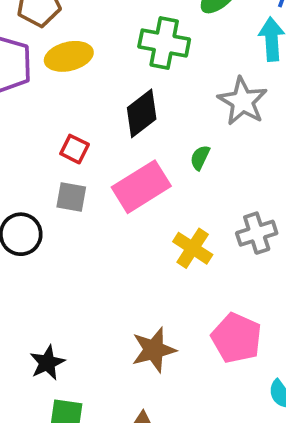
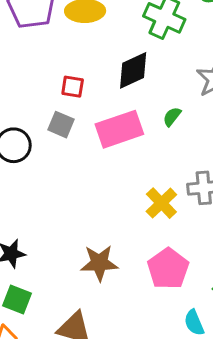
red square: (75, 149) -> (73, 87), turned -30
yellow cross: (193, 248) -> (161, 203), moved

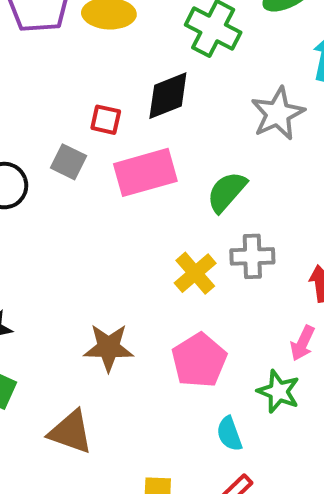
red square: (73, 87) -> (106, 120), moved
green semicircle: (172, 117) -> (227, 192), moved, size x1.6

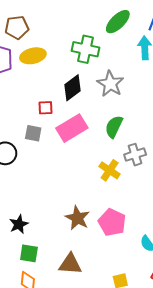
gray star: (278, 114) -> (110, 84), moved
brown star: (109, 348) -> (77, 218), turned -30
pink pentagon: (199, 360) -> (112, 222), moved

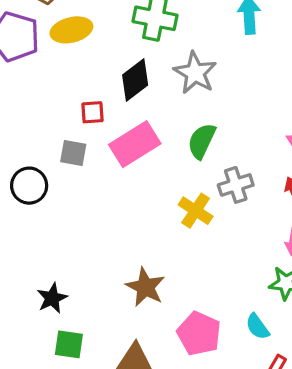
pink pentagon: (112, 222) -> (199, 334), moved

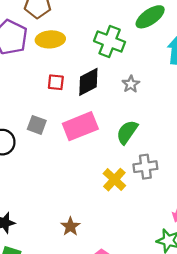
gray star: (195, 73) -> (131, 84), size x0.6
red square: (92, 112) -> (56, 82), moved
brown star: (145, 287) -> (70, 226), size x0.7

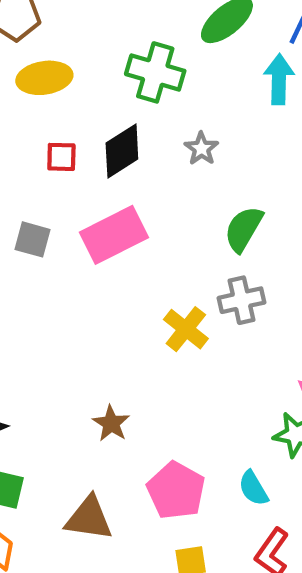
green semicircle: (127, 132) -> (244, 229), moved

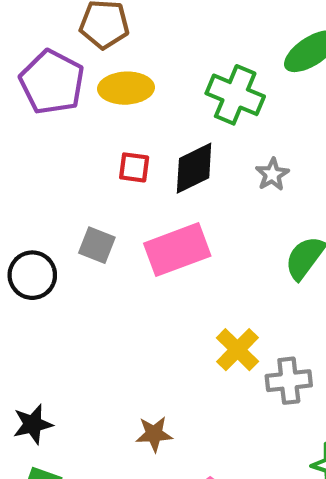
gray cross: (242, 300) -> (289, 381), moved
brown star: (111, 423) -> (154, 434), turned 30

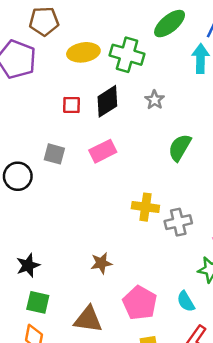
yellow ellipse: (126, 88) -> (83, 52), moved
pink rectangle: (177, 250) -> (103, 151), size x0.7
yellow cross: (237, 350) -> (145, 207), turned -30

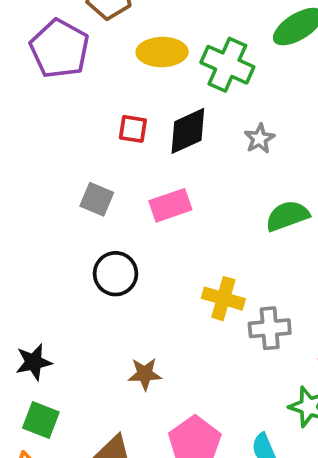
green semicircle: (180, 148) -> (287, 216), turned 32
black circle: (18, 176) -> (116, 274), moved

